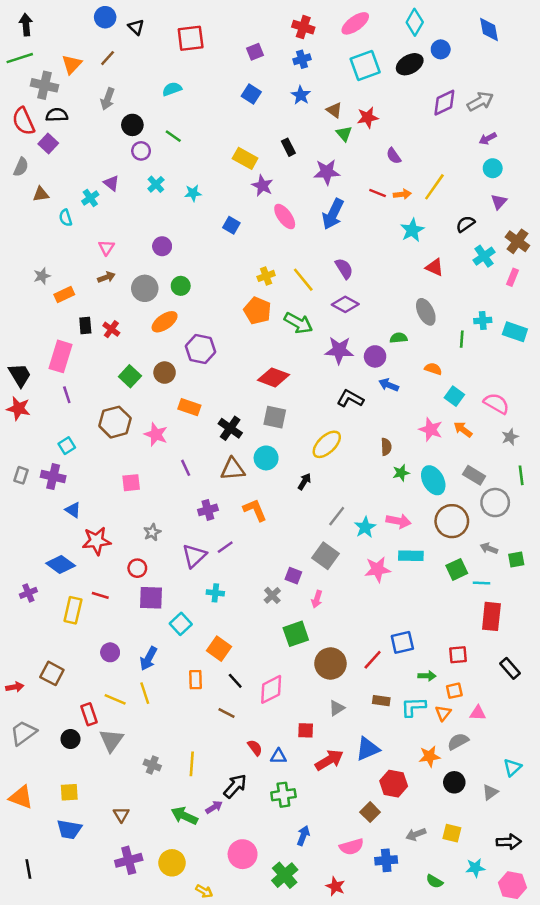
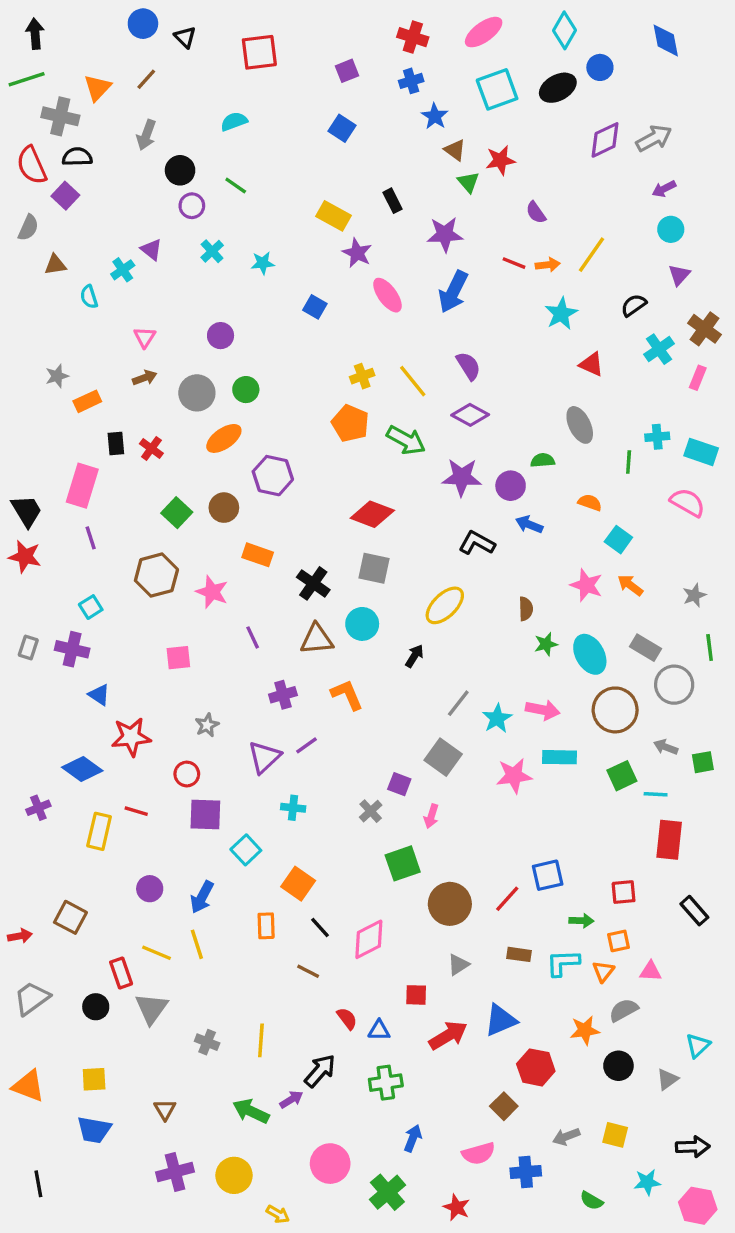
blue star: (301, 95) -> (435, 116), moved
pink semicircle: (496, 403) -> (688, 503), moved

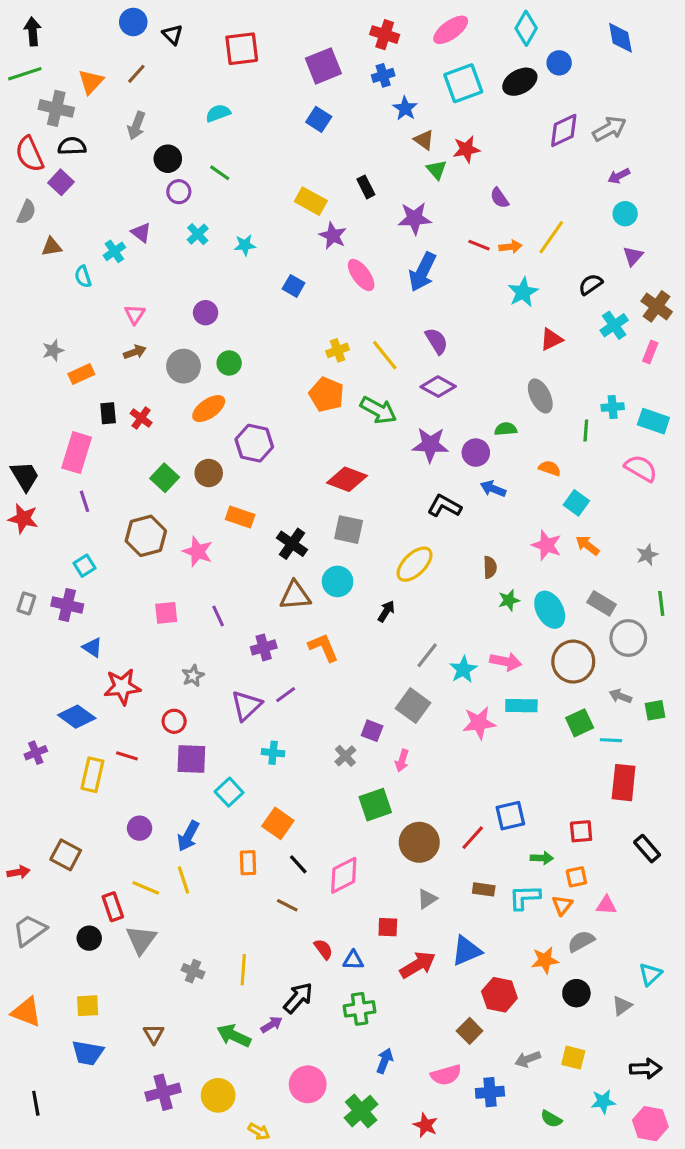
purple square: (347, 71) -> (323, 66), size x1.6
red triangle: (592, 364) -> (551, 339), turned -50
purple line: (253, 637) -> (218, 616), moved

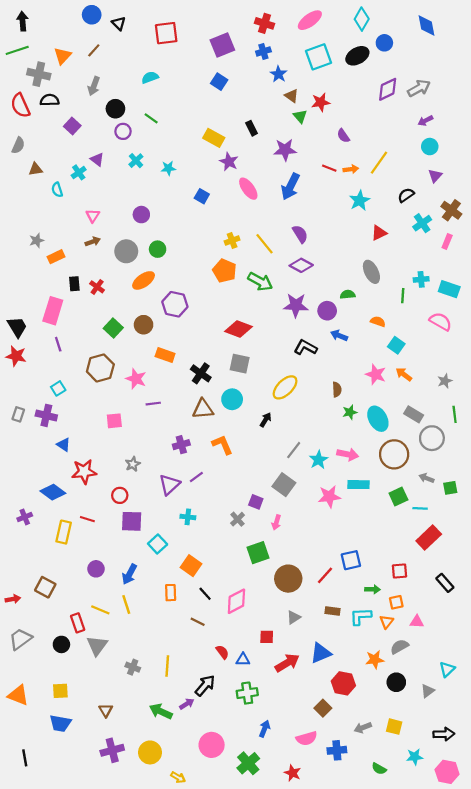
purple square: (61, 182) -> (72, 126), moved
purple line: (218, 616) -> (153, 404), moved, turned -72
red rectangle: (624, 783) -> (429, 538), turned 40

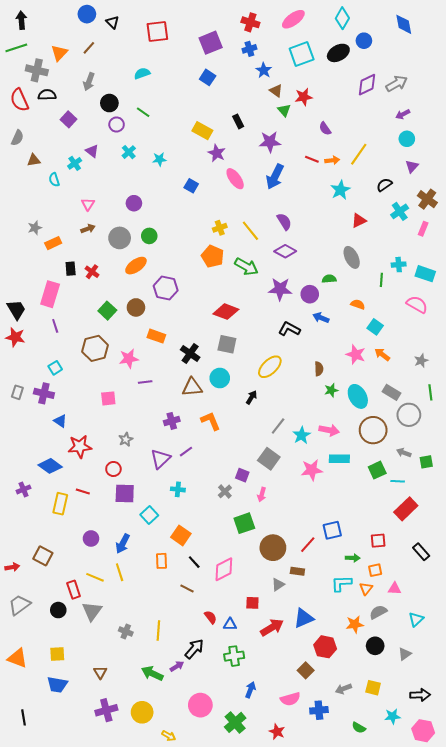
pink star: (136, 379) -> (129, 359), turned -30
brown rectangle: (333, 611) -> (297, 571), moved
cyan triangle: (447, 669) -> (416, 619), moved

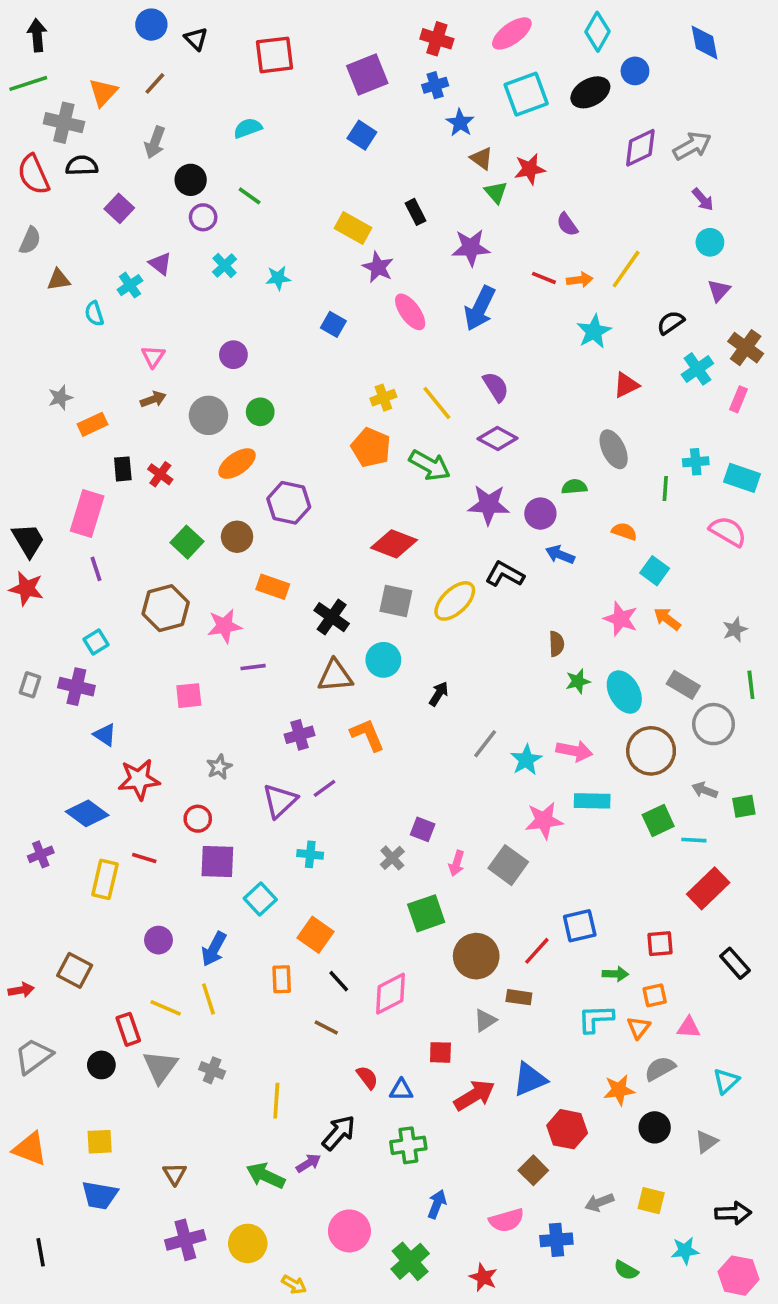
purple arrow: (403, 114) -> (703, 199), turned -104
yellow ellipse: (270, 367) -> (455, 601), moved
gray square: (269, 459) -> (508, 865), moved
gray cross: (126, 632) -> (212, 1070), moved

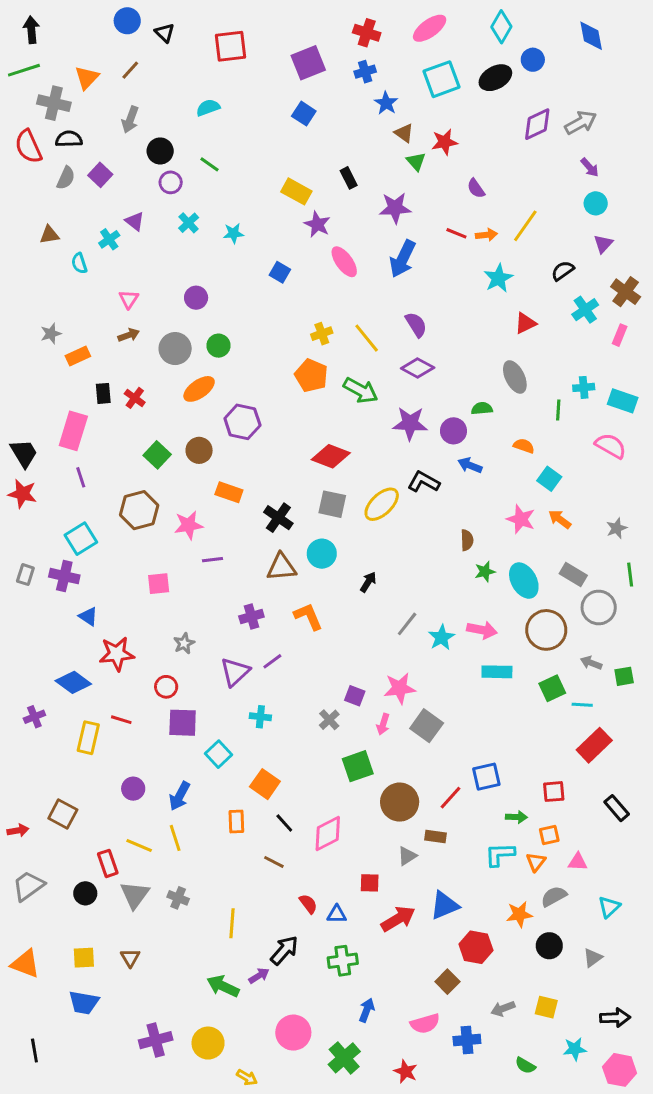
gray semicircle: (30, 240) -> (66, 178), moved
cyan square: (96, 642) -> (81, 539), size x1.5
pink star: (544, 820) -> (400, 688), moved
brown triangle: (175, 1174) -> (130, 958), moved

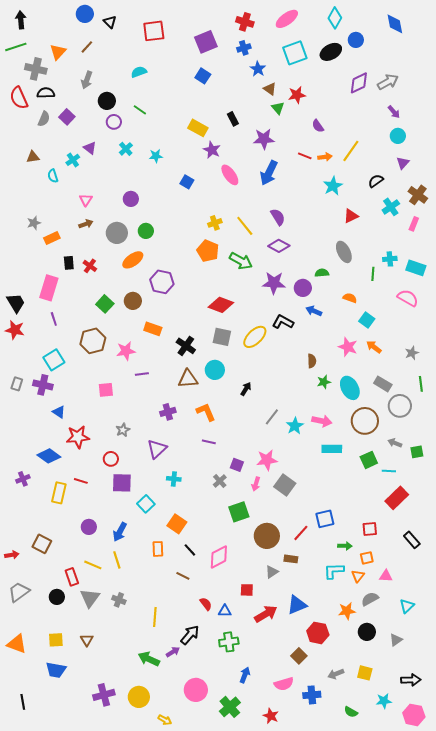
purple line: (272, 661) -> (209, 442), moved, turned 48

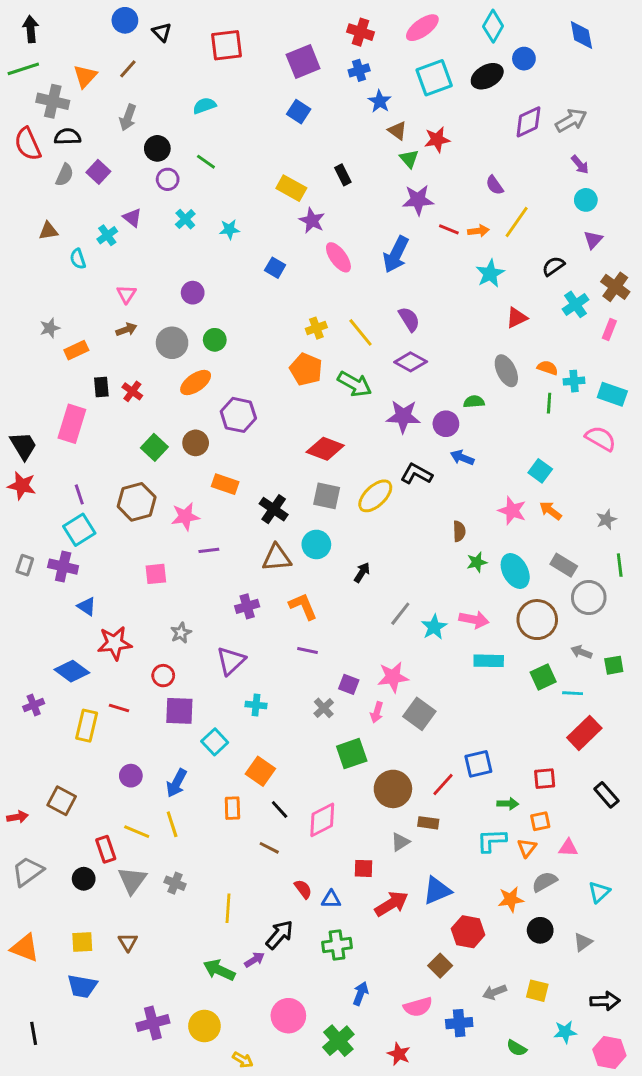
purple semicircle: (318, 126) -> (495, 185), moved
purple star: (264, 139) -> (418, 200), moved
orange semicircle: (350, 298) -> (548, 368), moved
purple line: (54, 319) -> (79, 494), moved

